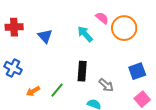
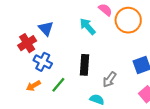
red cross: (14, 27) -> (27, 43), moved, turned -30
blue cross: (13, 68) -> (43, 62), moved
gray arrow: (106, 85) -> (109, 80), turned 84

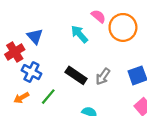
black rectangle: (84, 65) -> (76, 75), turned -60
gray arrow: (109, 80) -> (103, 77), moved

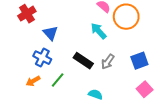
cyan arrow: (79, 34) -> (99, 31), moved
blue triangle: (35, 36) -> (50, 33), moved
red cross: (15, 52) -> (27, 14), moved

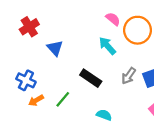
blue cross: (42, 58) -> (26, 80), moved
gray arrow: (108, 62) -> (129, 76), moved

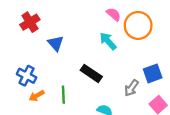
gray arrow: (129, 76) -> (131, 88), moved
green line: (63, 99) -> (63, 95), turned -42

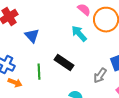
green line: (63, 95) -> (39, 72), moved
orange arrow: (37, 96) -> (15, 83), turned -128

